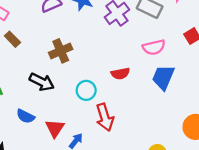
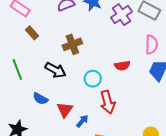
pink semicircle: (154, 47) -> (152, 44), turned -78

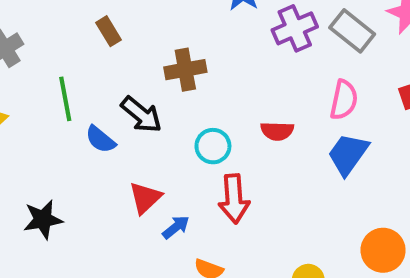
blue semicircle: (40, 99) -> (100, 139), moved

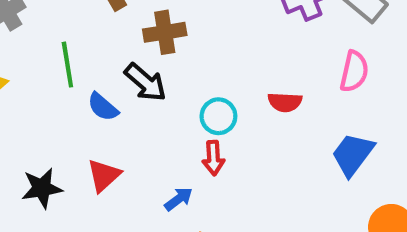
brown cross: (185, 70) -> (165, 32), moved
blue trapezoid: (348, 154) -> (353, 154), moved
red triangle: (145, 198) -> (104, 175), moved
red arrow: (234, 199) -> (213, 158), moved, size x0.7

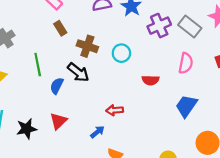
brown cross: (165, 32) -> (87, 46), turned 30
blue semicircle: (103, 107) -> (57, 86), turned 77
cyan circle: (218, 116) -> (121, 53), moved
red arrow: (213, 158) -> (115, 110), turned 91

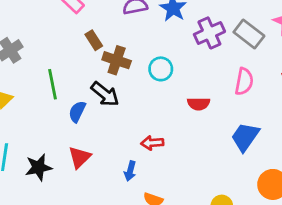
brown rectangle: (60, 28) -> (94, 40), moved
blue arrow: (97, 132) -> (130, 171), turned 144

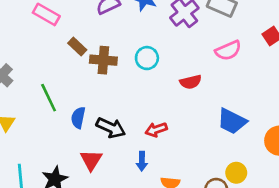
pink semicircle: (244, 81) -> (228, 50), turned 70
black arrow: (105, 94) -> (111, 128), moved
blue trapezoid: (245, 137) -> (232, 121), moved, turned -84

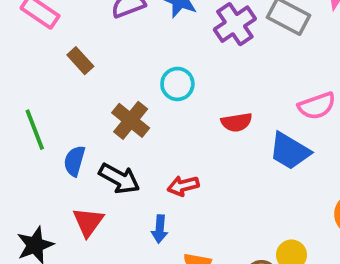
pink semicircle: (228, 50) -> (317, 106), moved
brown cross: (103, 60) -> (131, 120), moved, turned 30
blue trapezoid: (232, 121) -> (290, 151), moved

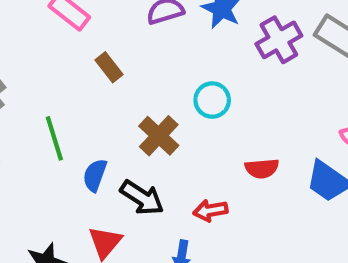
red semicircle: (237, 122) -> (262, 168), moved

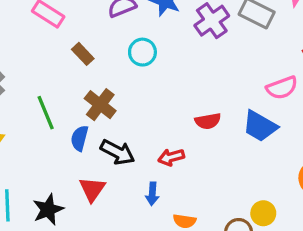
cyan circle: (212, 100) -> (142, 52), moved
brown cross: (159, 136) -> (100, 105), moved

